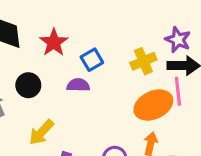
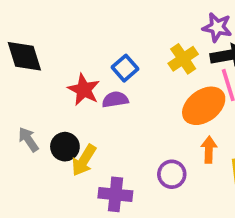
red star: (54, 42) -> (84, 90), moved
black circle: (28, 85) -> (65, 147), moved

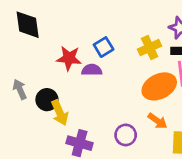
red star: (84, 90) -> (69, 58), turned -30
orange arrow: (209, 150) -> (157, 121), turned 114
yellow arrow: (84, 160) -> (60, 113), turned -65

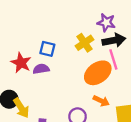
blue square: (104, 47) -> (47, 49), turned -35
red star: (69, 58) -> (21, 63), turned 30

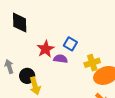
yellow cross: (84, 43) -> (92, 63), moved

